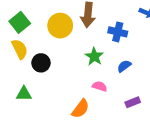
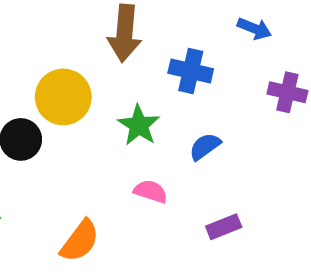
yellow circle: (60, 26) -> (63, 97), moved
orange semicircle: (80, 109) -> (80, 241), moved

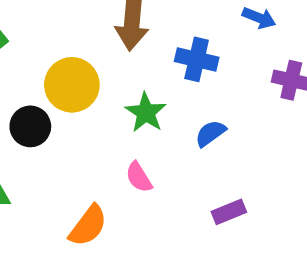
pink semicircle: (151, 191) -> (139, 177), moved, turned -140

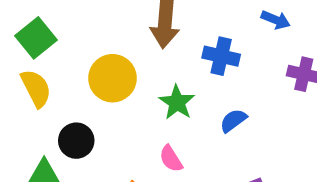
black circle: (30, 126) -> (76, 141), moved

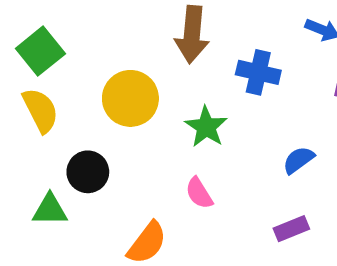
blue semicircle: (233, 120) -> (299, 160), moved

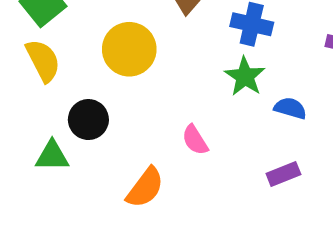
green star: (206, 127) -> (245, 76), moved
blue semicircle: (299, 160) -> (290, 108), turned 52

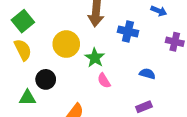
green star: (245, 76) -> (95, 58), moved
pink semicircle: (195, 140) -> (104, 81), moved

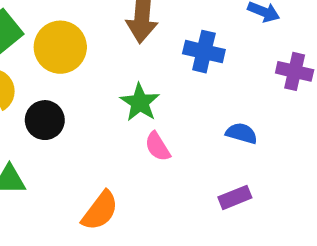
yellow circle: (66, 44) -> (60, 47), moved
black circle: (46, 79) -> (45, 120), moved

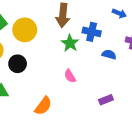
green star: (140, 102) -> (70, 43), moved
blue semicircle: (242, 133) -> (109, 54), moved

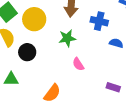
green star: (70, 43) -> (67, 38), moved, turned 30
purple rectangle: (106, 100) -> (113, 87), turned 40

